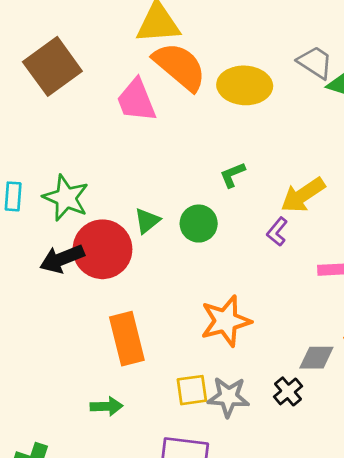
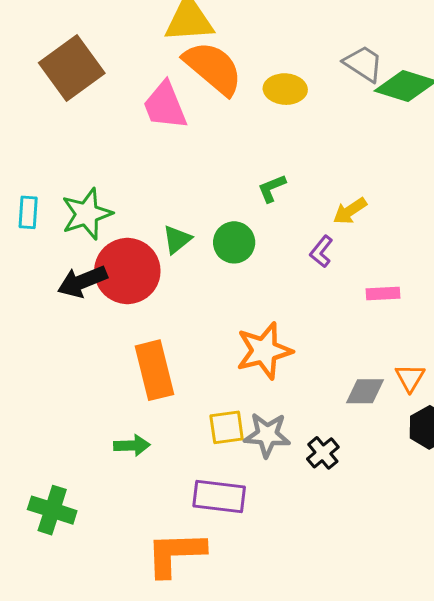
yellow ellipse: (245, 85) -> (285, 89), size x0.7
yellow arrow: (303, 195) -> (350, 211), size x0.7
green star: (66, 198) -> (87, 214), turned 30
black cross: (288, 391) -> (323, 453), moved

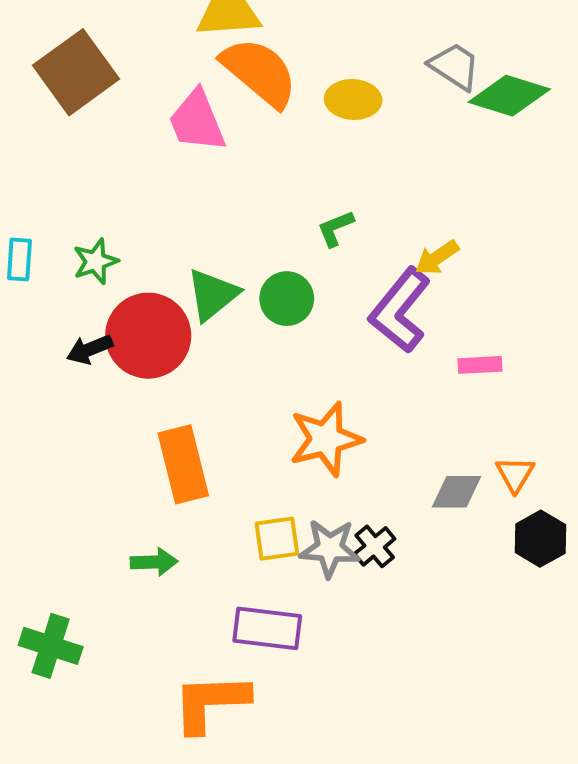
green star: (87, 214) -> (95, 261), size x0.7
green triangle: (177, 239) -> (213, 295), size x1.4
purple L-shape: (321, 251) -> (400, 310), size x2.0
black arrow: (82, 282) -> (90, 349), size x0.7
black cross: (323, 453) -> (375, 546), moved

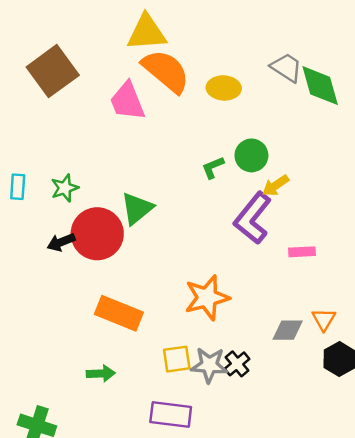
green diamond: (509, 96) -> (320, 86), turned 57
green circle: (287, 299) -> (251, 155), moved
orange rectangle: (183, 464) -> (119, 313), turned -54

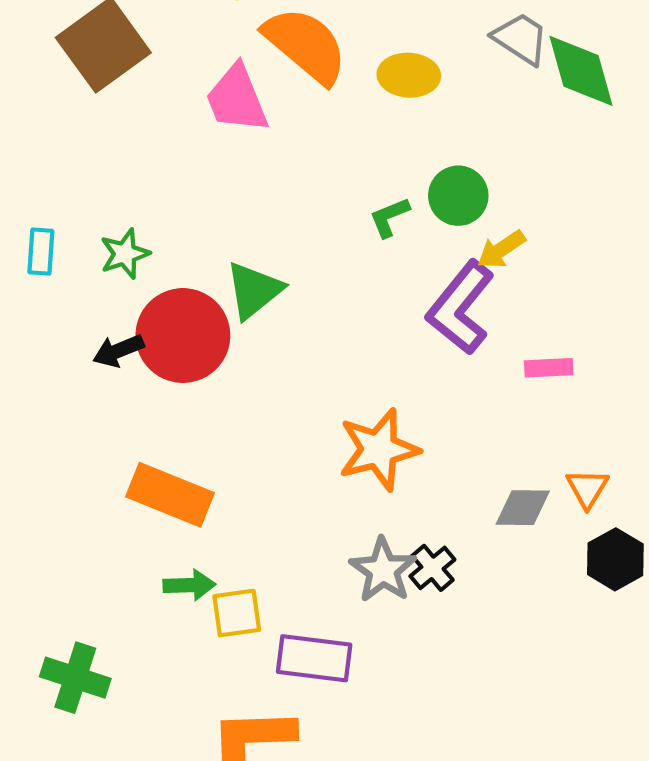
orange rectangle: (119, 313) -> (170, 495), moved
yellow square: (177, 359) -> (237, 613), moved
gray star: (209, 365) -> (383, 570), turned 30

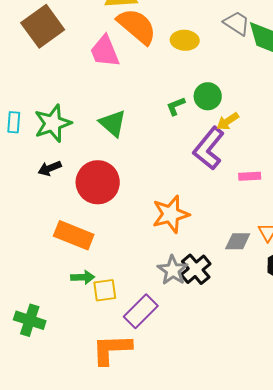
green star: (125, 254) -> (53, 123), size x1.6
green triangle: (254, 290) -> (113, 123), moved, turned -40
red circle: (183, 336) -> (98, 182), moved
black cross: (432, 568) -> (196, 269), size x1.4
purple rectangle: (314, 658) -> (141, 311), turned -52

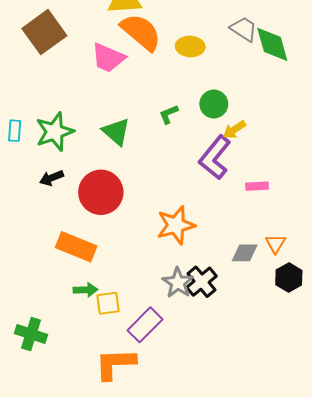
pink trapezoid: (105, 51) -> (108, 58), turned -45
green L-shape: (176, 106) -> (169, 114), moved

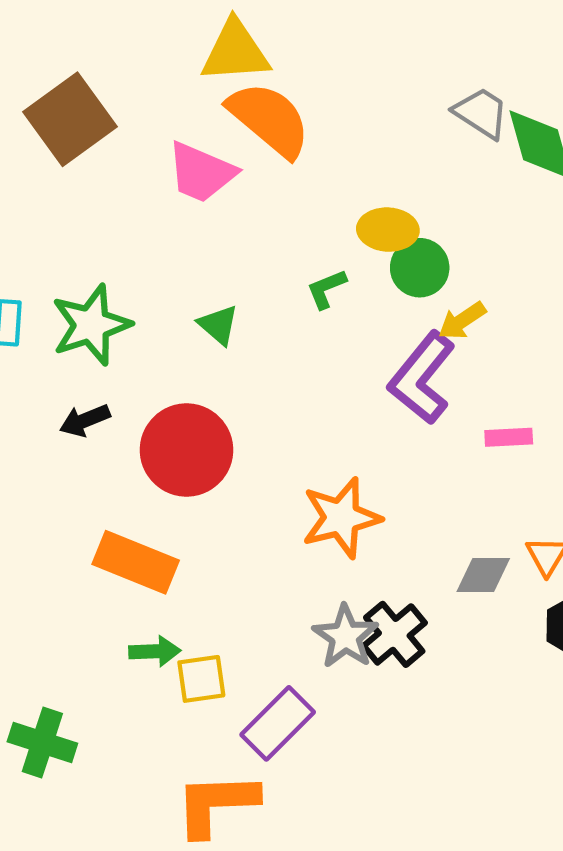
yellow ellipse: (190, 46) -> (388, 230), moved
green triangle: (116, 132) -> (218, 325), size x0.7

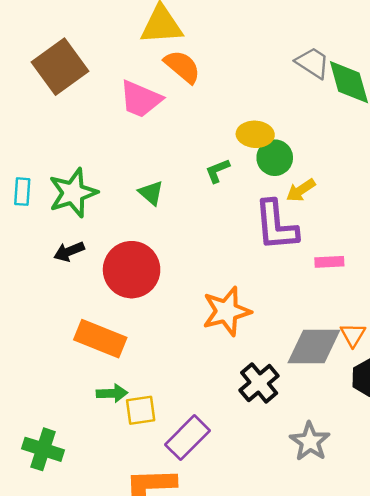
orange semicircle: (269, 119) -> (182, 67), size x0.7
purple L-shape: (422, 378) -> (276, 225), turned -44
gray diamond: (483, 575) -> (314, 346), size x1.6
gray star: (345, 637) -> (310, 441), moved

